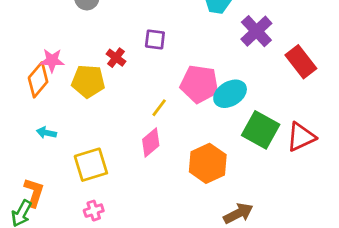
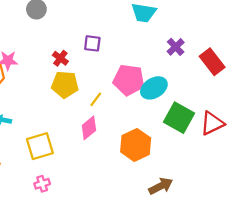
purple cross: (256, 31) -> (176, 47), moved, size x0.7
yellow pentagon: (88, 81) -> (65, 85), moved

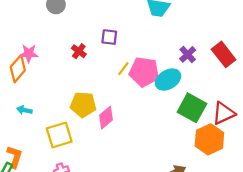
purple cross: (176, 47) -> (188, 54), moved
yellow pentagon: (65, 85) -> (83, 105), moved
yellow line: (96, 99) -> (123, 69), moved
orange hexagon: (136, 145) -> (209, 139), moved

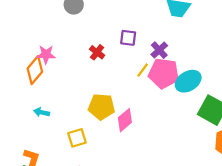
purple cross: (188, 54) -> (159, 50), moved
yellow square: (59, 135) -> (77, 138), size x0.7

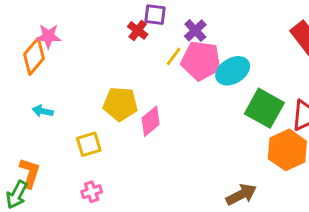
red cross: (97, 52) -> (138, 30), moved

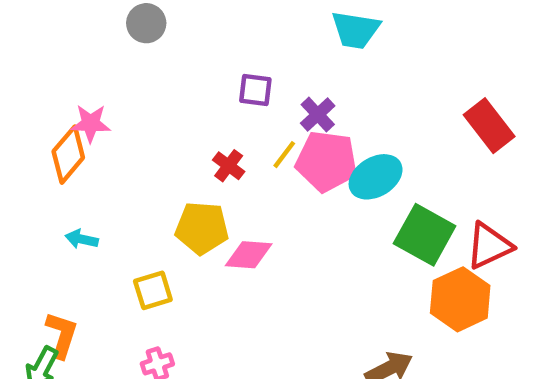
red cross: (138, 30) -> (229, 166), moved
pink diamond: (151, 121) -> (249, 255), turned 44

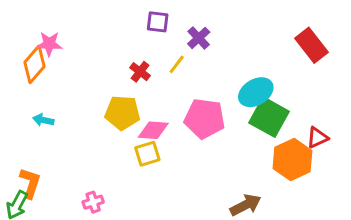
pink pentagon: (327, 161) -> (205, 119), moved
cyan ellipse: (376, 177) -> (256, 92), moved
red triangle: (489, 246) -> (317, 138), moved, size x0.7
yellow square: (153, 290) -> (147, 154), moved

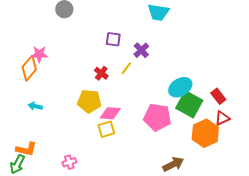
red rectangle: (312, 45) -> (218, 96), moved, size x0.7
pink pentagon: (205, 119) -> (157, 117), moved
orange L-shape: (30, 183) -> (26, 149), turned 85

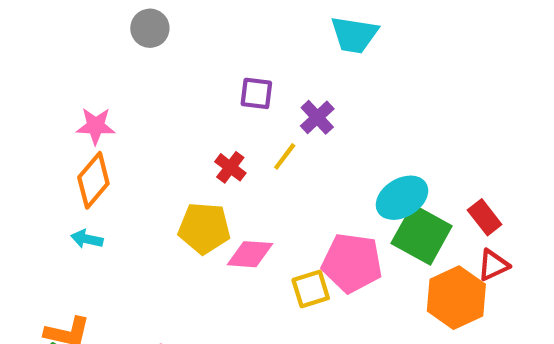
orange diamond: (29, 68) -> (93, 180), moved
yellow square: (106, 129) -> (311, 289), moved

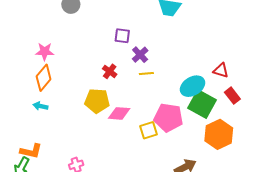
purple cross: (317, 117) -> (140, 55), moved
yellow line: (285, 156) -> (146, 74), moved, turned 48
red triangle: (493, 265) -> (221, 70), moved, turned 42

